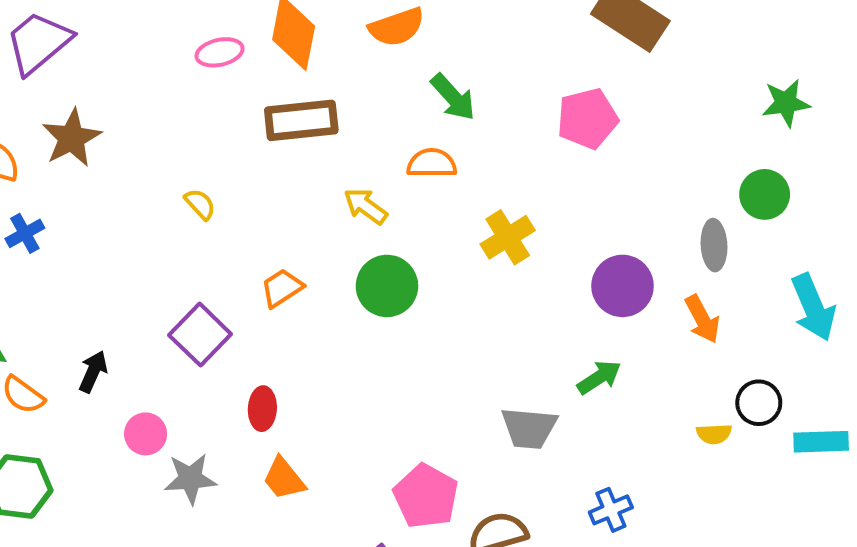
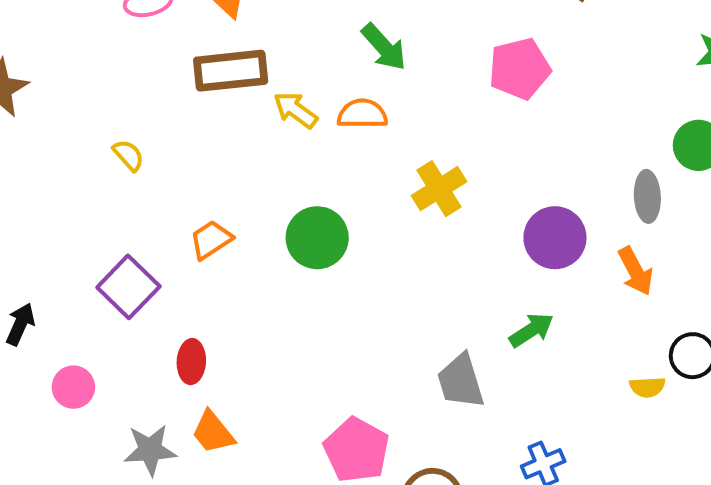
yellow arrow: (366, 206) -> (296, 110), moved
gray trapezoid: (529, 428) -> (461, 381), turned 68
gray star: (190, 479) -> (150, 450), moved

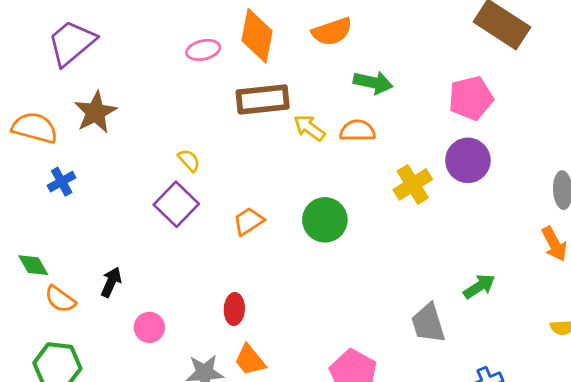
green arrow: (384, 47) -> (373, 82), turned -36
purple circle: (555, 238) -> (468, 160), moved
purple square: (128, 287) -> (176, 204), moved

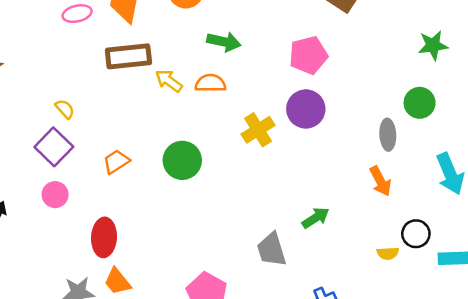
red ellipse: (234, 309) -> (104, 237), size x1.4
pink circle: (149, 327) -> (55, 195), moved

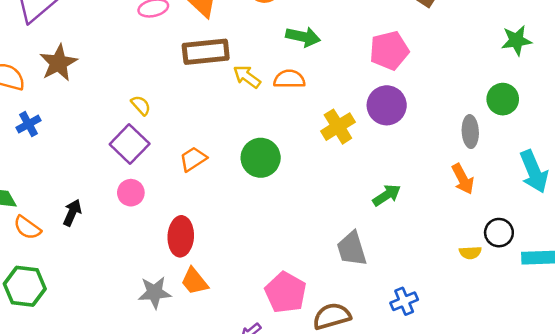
green arrow: (316, 218) -> (387, 195), moved

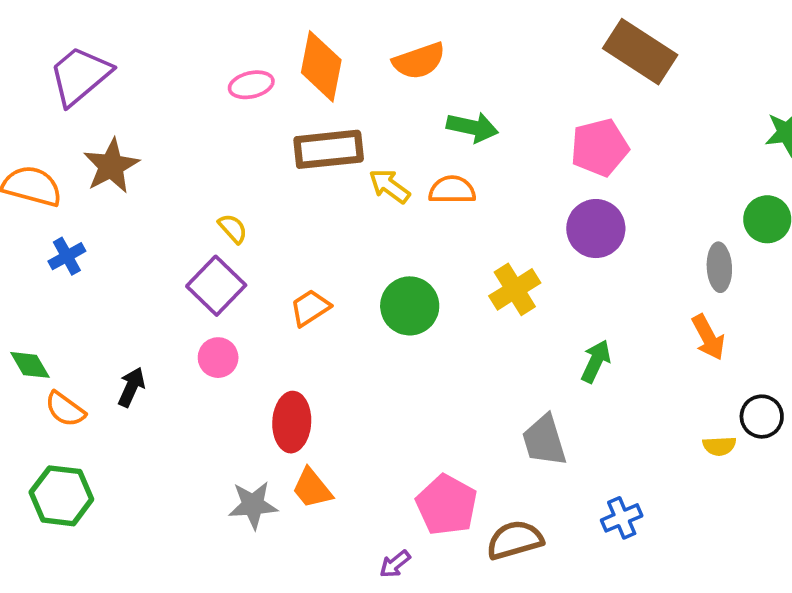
yellow cross: (338, 127) -> (515, 289), moved
green arrow: (387, 195) -> (596, 361), turned -32

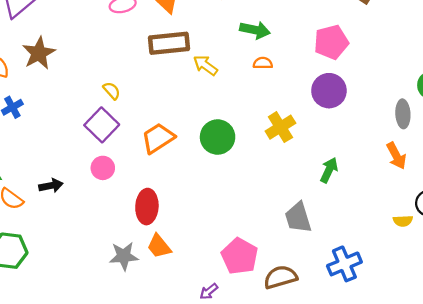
orange semicircle: (452, 190) -> (263, 63), moved, size x0.7
orange trapezoid: (310, 308) -> (158, 138), size x1.4
black arrow: (131, 387) -> (51, 186), turned 55
blue cross: (622, 518) -> (344, 264), size x1.4

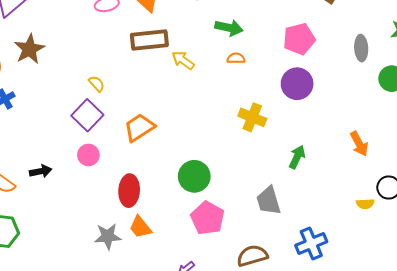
gray ellipse: (403, 114) -> (361, 48), moved
yellow cross: (280, 127) -> (252, 117), turned -36
green circle: (218, 137) -> (194, 176), moved
pink pentagon: (240, 256) -> (207, 218), moved

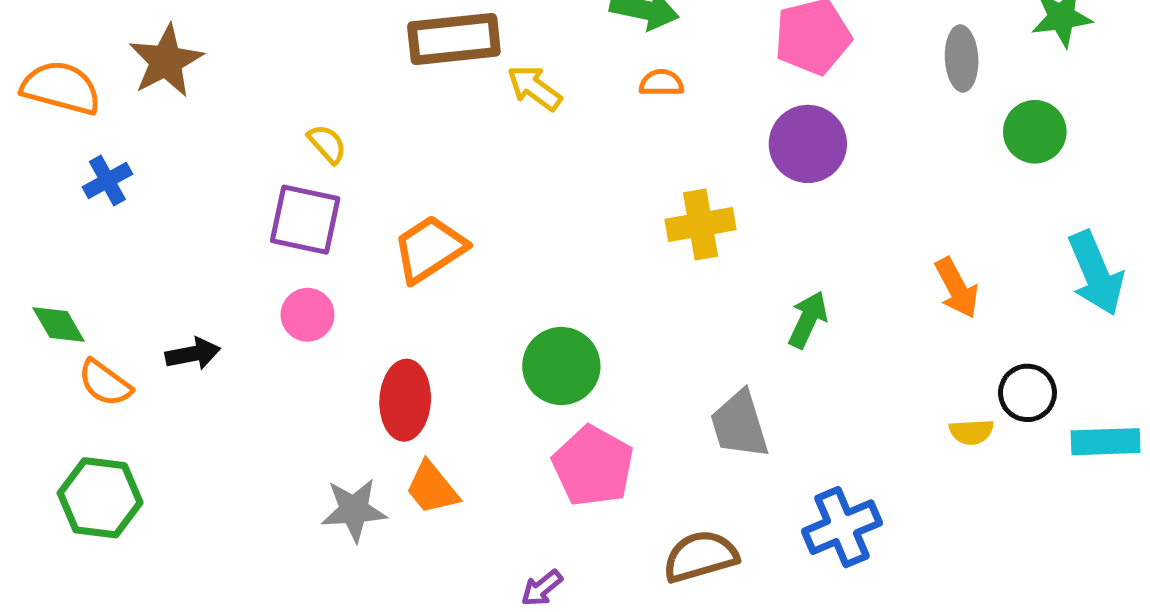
purple square: (87, 115) -> (305, 220), turned -32
yellow cross: (252, 117) -> (700, 224), turned -32

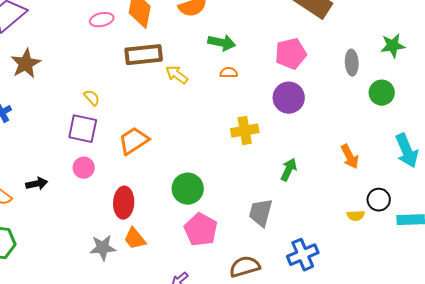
gray trapezoid: (739, 425) -> (261, 213), turned 32

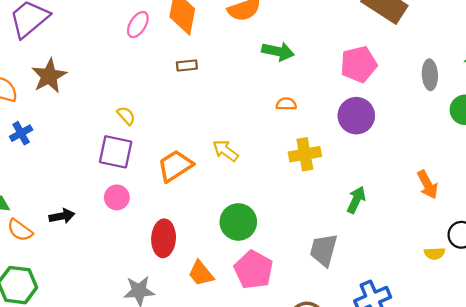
pink ellipse: (102, 20) -> (138, 25), turned -45
brown rectangle: (144, 55) -> (187, 65), size x0.5
orange semicircle: (229, 73) -> (286, 104), moved
yellow arrow: (177, 75) -> (225, 151), moved
orange trapezoid: (135, 239) -> (201, 273), moved

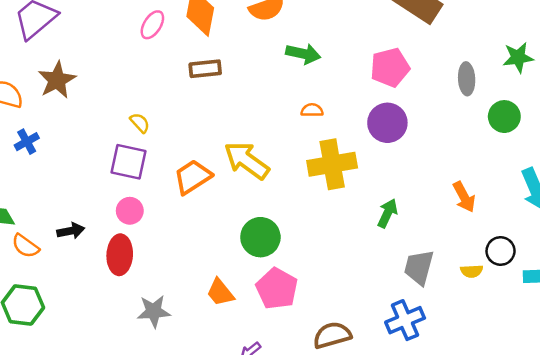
brown rectangle: (187, 65) -> (205, 69), size x1.4
yellow arrow: (225, 151) -> (247, 160), size x1.6
yellow cross: (305, 154) -> (332, 164), size x1.4
red ellipse: (164, 238) -> (120, 255), moved
gray trapezoid: (324, 250) -> (419, 267), moved

